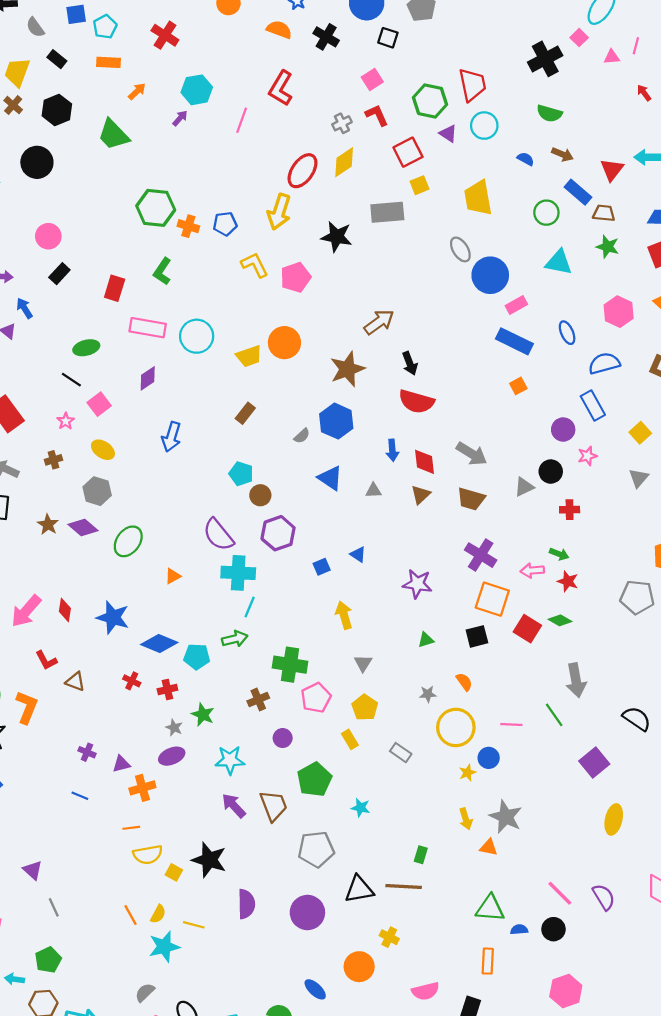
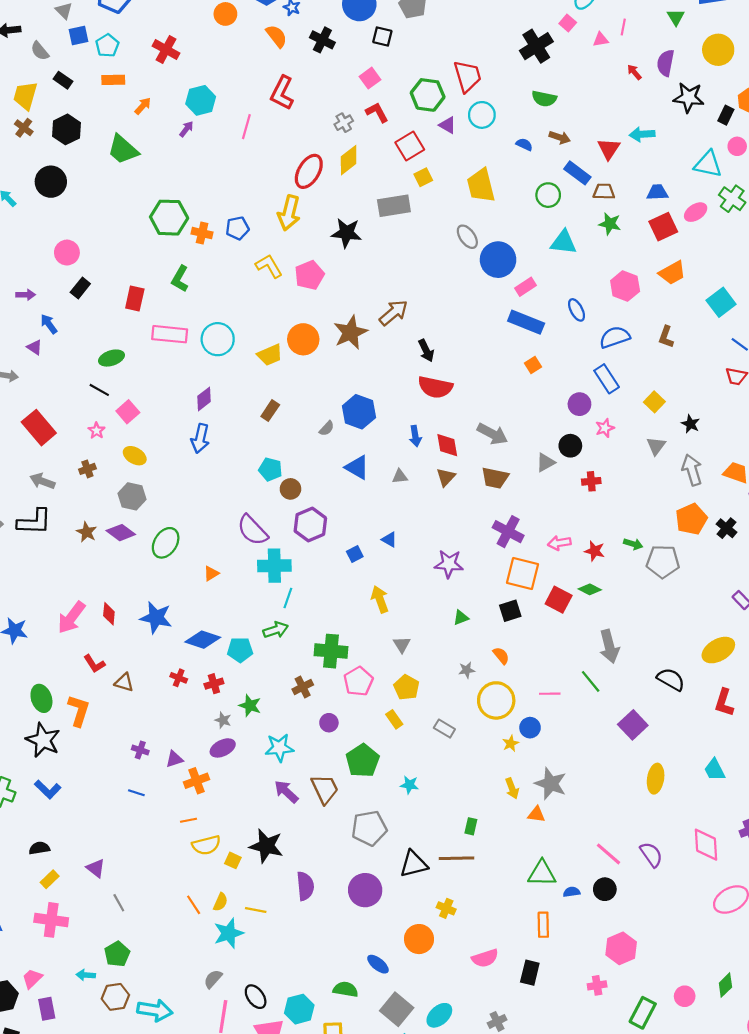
orange semicircle: (279, 30) -> (276, 36), turned 35
brown star: (347, 369) -> (350, 332), moved
purple diamond: (148, 378) -> (204, 399), moved
green arrow: (559, 554) -> (633, 544), moved

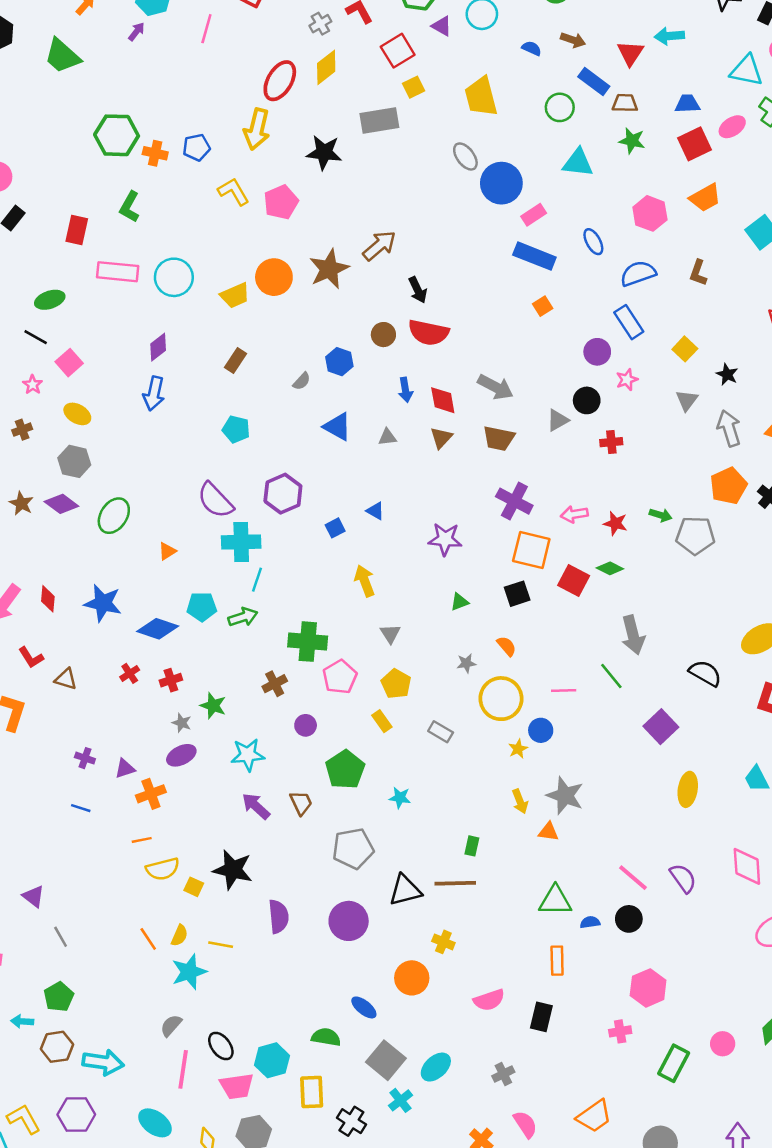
blue hexagon: (359, 412) -> (339, 362), size x0.7
brown circle: (290, 489) -> (383, 335), moved
cyan pentagon: (240, 650) -> (202, 607), moved
red cross: (179, 678) -> (130, 673), turned 35
brown trapezoid: (325, 789) -> (301, 803), size x0.7

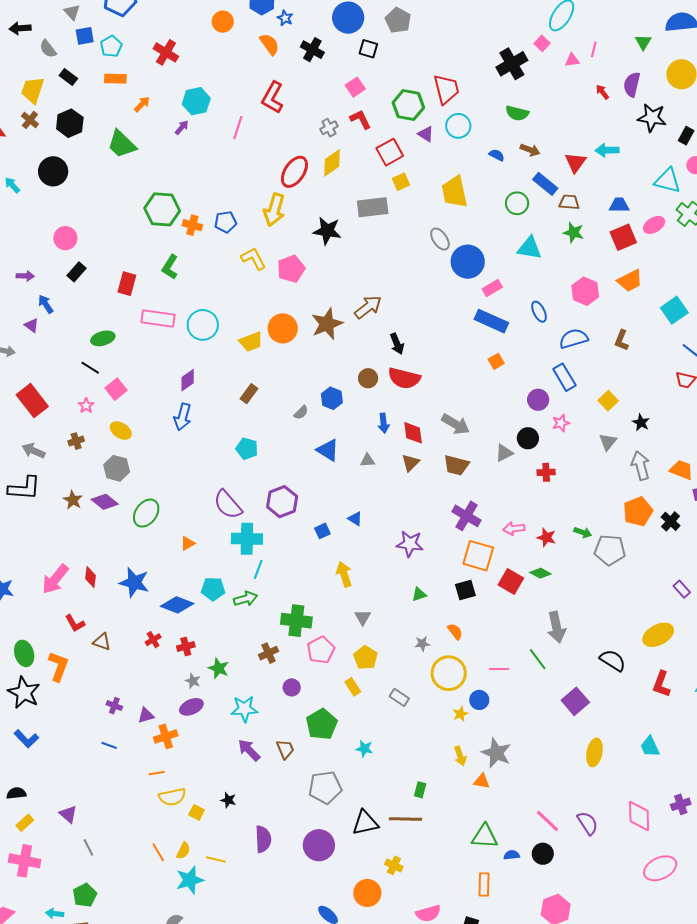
black star: (233, 870) -> (228, 800), size x0.5

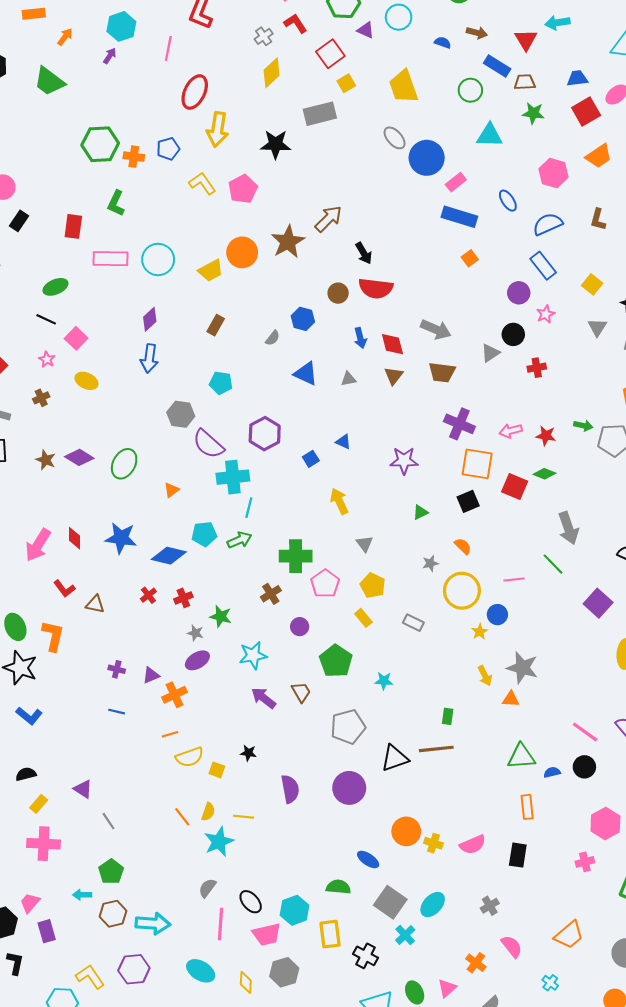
red ellipse: (294, 172) -> (195, 92), moved
gray hexagon: (117, 468) -> (181, 414), moved
yellow cross: (394, 865) -> (433, 843), moved

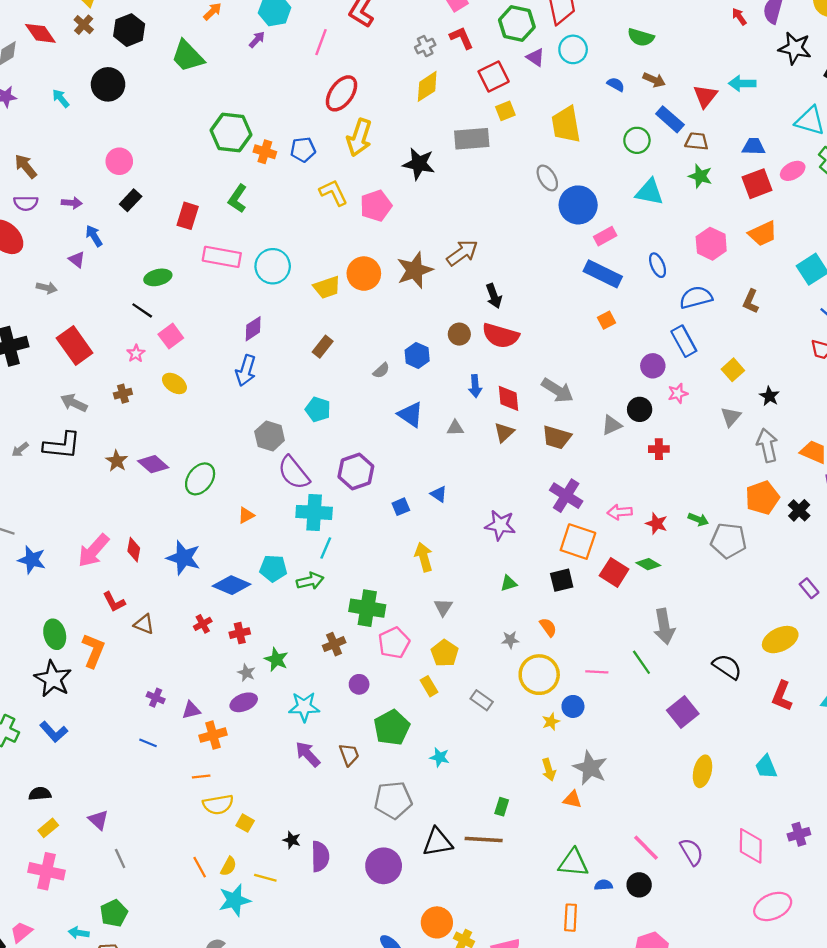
black star: (248, 753) -> (292, 840), moved

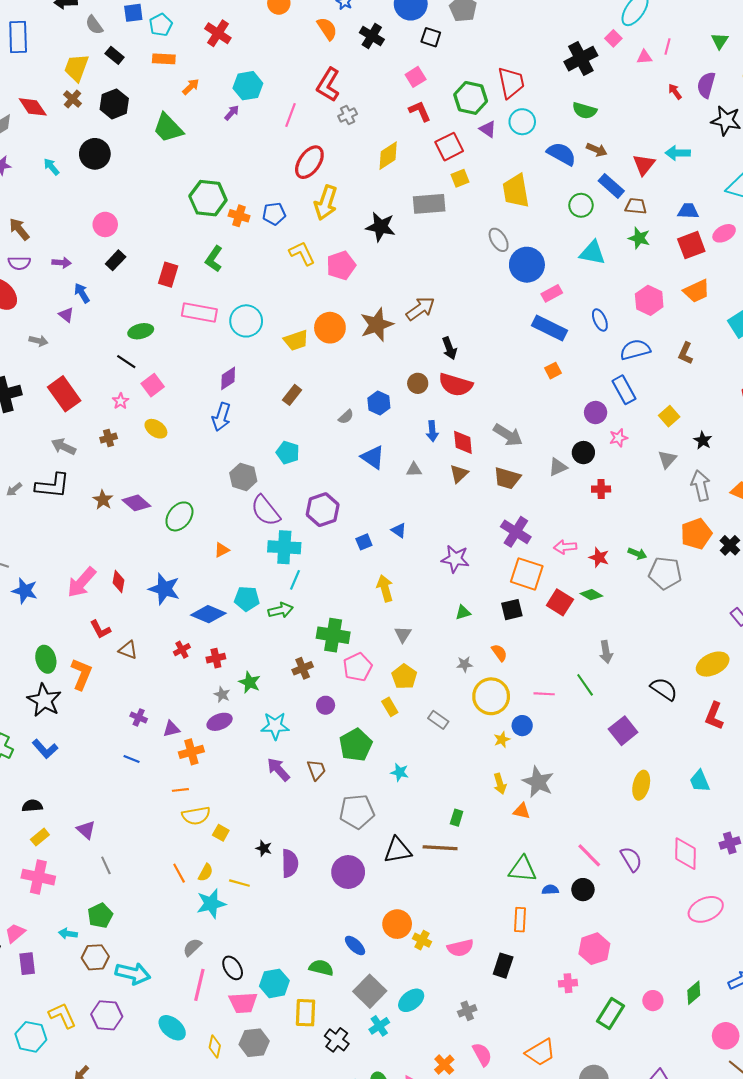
gray cross: (425, 46) -> (348, 115), moved
blue semicircle: (616, 84) -> (561, 154), size x1.8
gray arrow: (664, 626) -> (606, 652), size x0.7

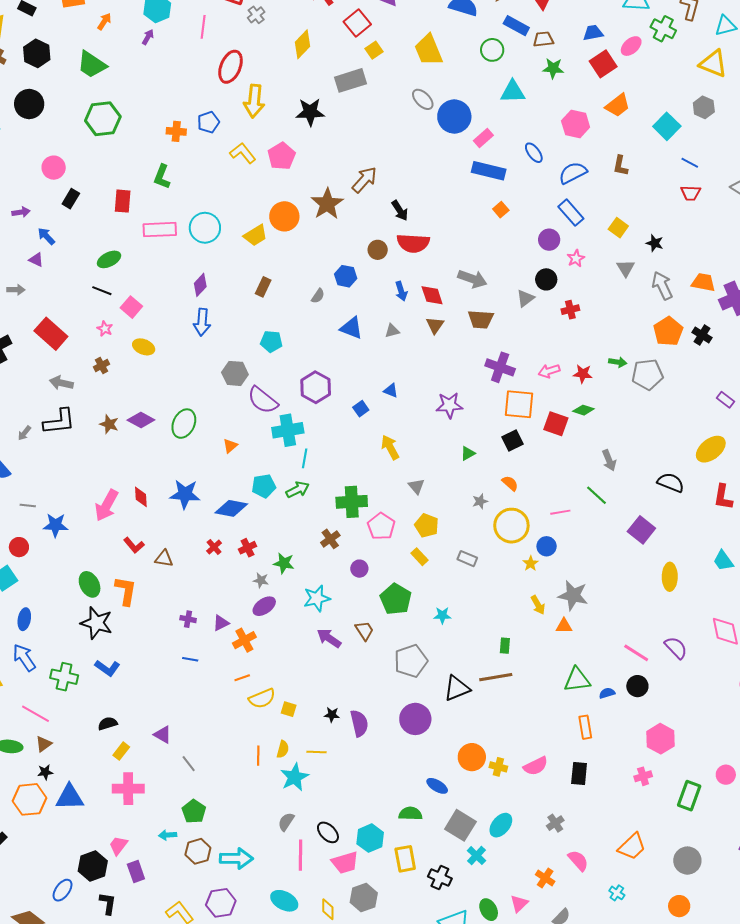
green hexagon: (208, 198) -> (103, 119), moved
orange line: (179, 873) -> (258, 756), turned 42

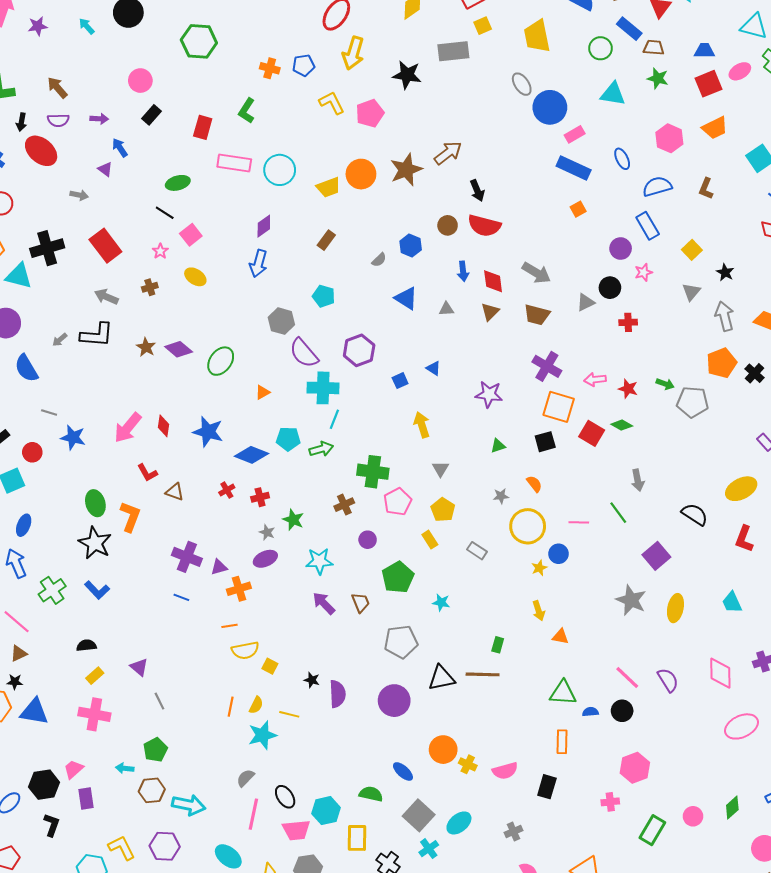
gray star: (573, 595) -> (631, 600), moved
purple cross: (188, 619) -> (187, 557), size x1.8
green cross: (64, 677) -> (52, 590), turned 32

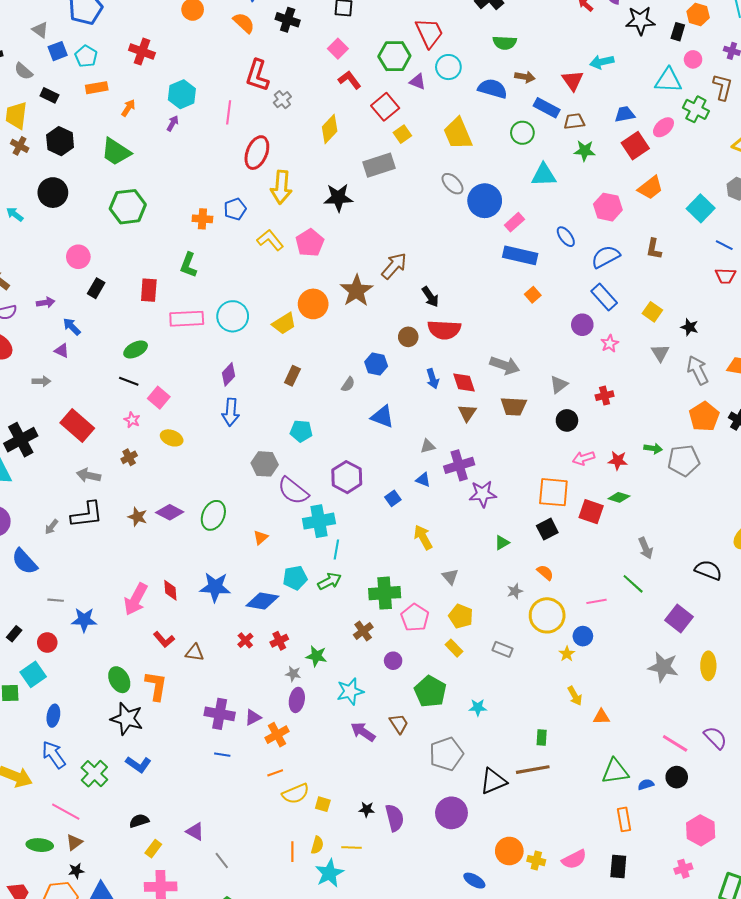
black circle: (610, 288) -> (567, 420), moved
gray triangle: (446, 309) -> (428, 446), moved
purple cross: (547, 366) -> (459, 465), moved, turned -36
purple ellipse: (265, 559) -> (297, 700), turned -45

